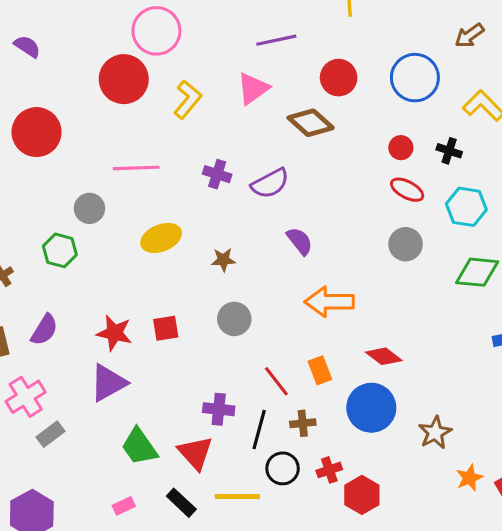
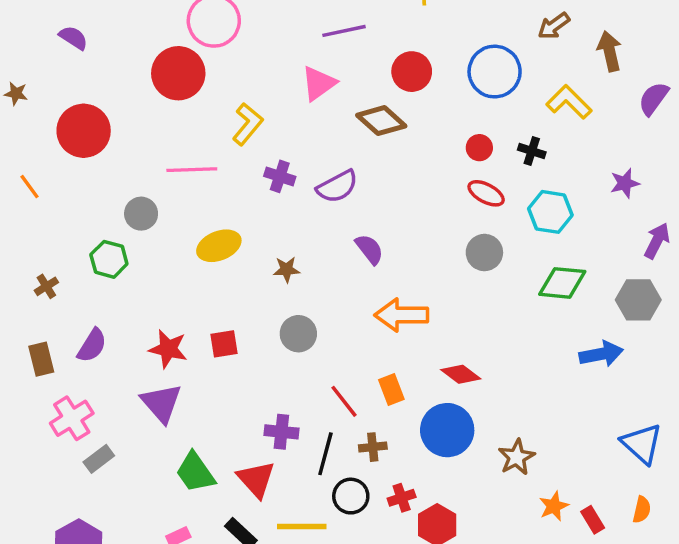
yellow L-shape: (188, 99) -> (248, 124), moved
purple triangle: (108, 383) -> (161, 403), turned -42

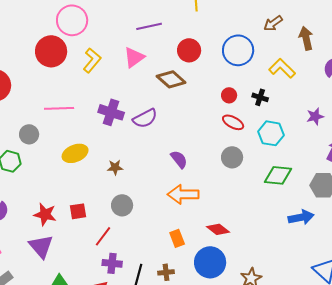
yellow L-shape: (248, 124) -> (92, 60), moved
purple cross: (280, 176) -> (111, 112), size x1.4
purple semicircle: (369, 249) -> (179, 159), moved
red line: (344, 401) -> (103, 236), moved, turned 75

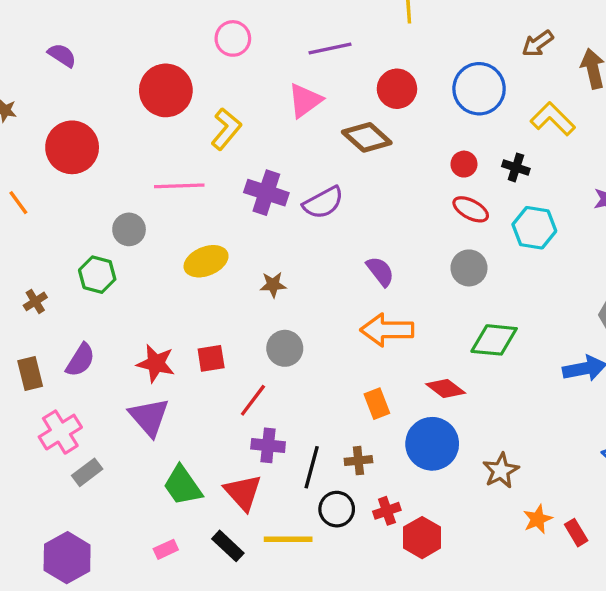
pink circle: (72, 20) -> (233, 38), moved, size x0.7
yellow L-shape: (92, 60) -> (226, 129), moved
green diamond: (278, 175) -> (494, 340), moved

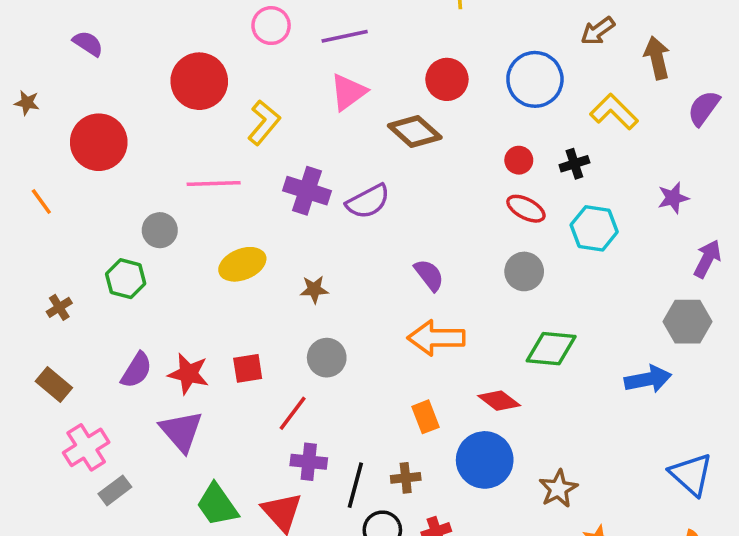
purple line: (330, 49) -> (345, 36), moved
black cross: (516, 167) -> (574, 164), turned -36
purple semicircle: (80, 360) -> (136, 370), moved
brown rectangle: (30, 373) -> (54, 385), turned -36

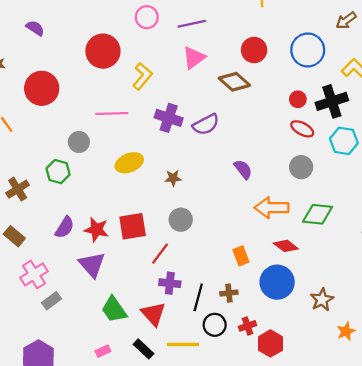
black cross: (574, 164) -> (332, 101), size x1.8
brown cross: (59, 307) -> (18, 189), size x1.5
orange arrow: (436, 338) -> (272, 208), moved
red square: (248, 368) -> (133, 226), size x1.5

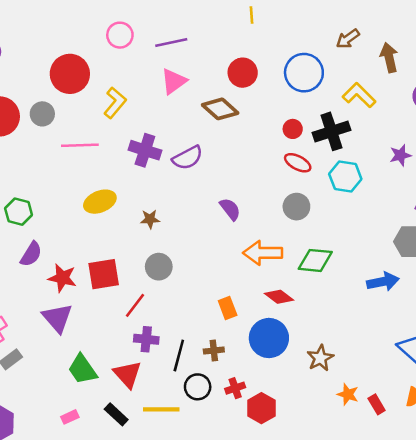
gray circle: (79, 142) -> (42, 114), moved
purple semicircle: (65, 227) -> (31, 254), moved
orange star: (346, 331) -> (348, 394), turned -30

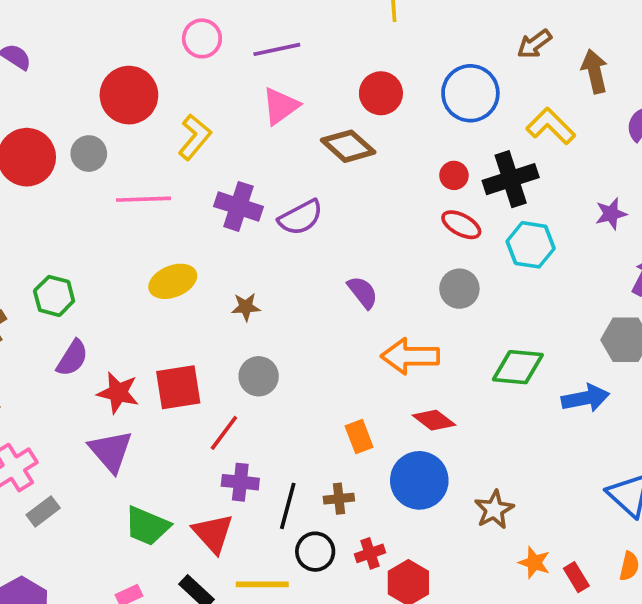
green diamond: (315, 260) -> (518, 367), moved
green trapezoid: (82, 369) -> (147, 526), turned -32

